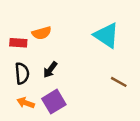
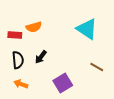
purple square: (54, 102) -> (63, 83), moved

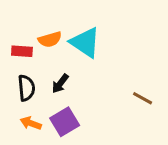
cyan triangle: (87, 29) -> (85, 42), moved
purple square: (63, 83) -> (65, 122), moved

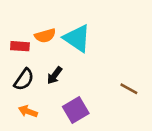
black semicircle: (26, 88) -> (24, 79), turned 40
purple square: (65, 122) -> (76, 110), moved

